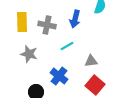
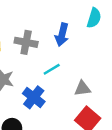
blue cross: (59, 76) -> (34, 97), moved

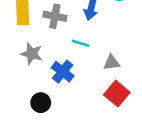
cyan line: (52, 69) -> (81, 43), turned 48

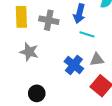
cyan line: (81, 43) -> (87, 34), moved
blue cross: (63, 72) -> (74, 65), moved

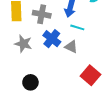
gray triangle: (97, 60) -> (71, 47), moved, turned 32
blue cross: (74, 65) -> (52, 39), moved

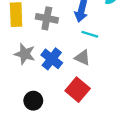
blue cross: (52, 39) -> (52, 59), moved
red square: (91, 75) -> (78, 90), moved

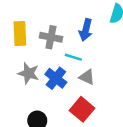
cyan line: (90, 34) -> (73, 57), moved

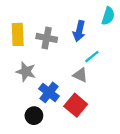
cyan line: (73, 57) -> (92, 57), moved, turned -56
blue cross: (56, 78) -> (49, 92), moved

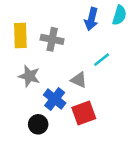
blue arrow: (79, 31) -> (91, 19), moved
gray triangle: (80, 75) -> (79, 80), moved
red square: (76, 105) -> (84, 113), turned 30

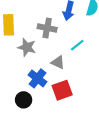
gray cross: (52, 39) -> (47, 28), moved
gray star: (29, 76) -> (27, 47), moved

